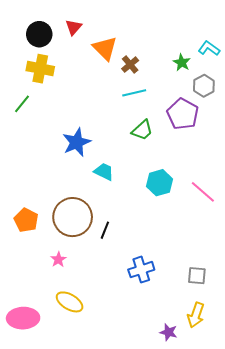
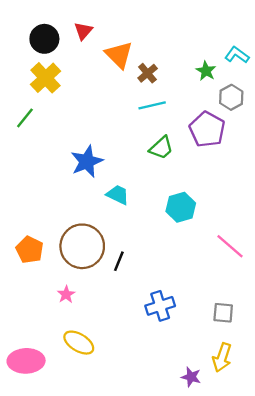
yellow cross: (40, 69) -> (46, 78), turned 36
pink line: (203, 192) -> (230, 246), moved

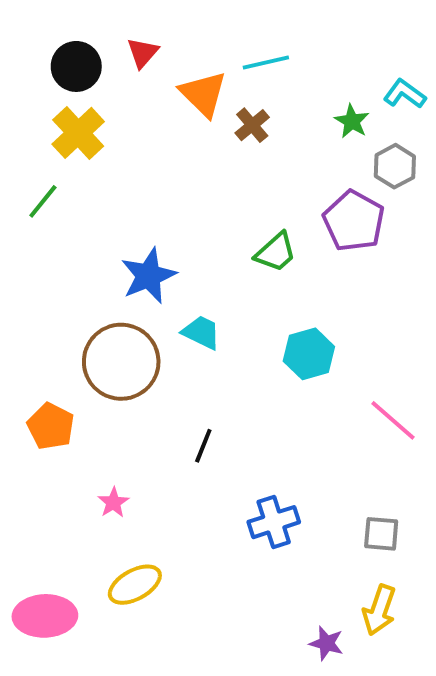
cyan line: (152, 105) -> (266, 63), moved
brown circle: (82, 246) -> (121, 362), moved
yellow ellipse: (79, 343) -> (135, 585), turned -60

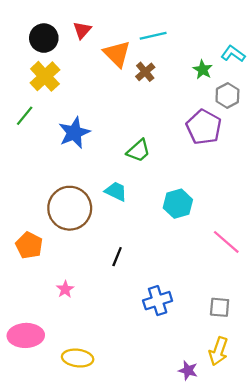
green trapezoid: (276, 252) -> (138, 151), moved
blue star: (149, 276) -> (74, 133), moved
yellow ellipse: (135, 585) -> (78, 358), moved, turned 36
pink ellipse: (45, 616) -> (26, 335), moved

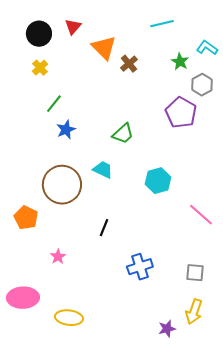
cyan line: (153, 36) -> (162, 24), moved
yellow cross: (45, 76) -> (40, 68), size x0.6
green line: (25, 116) -> (54, 104), moved
blue star: (74, 133) -> (66, 130), moved, size x0.7
purple star: (188, 370) -> (167, 329), turned -30

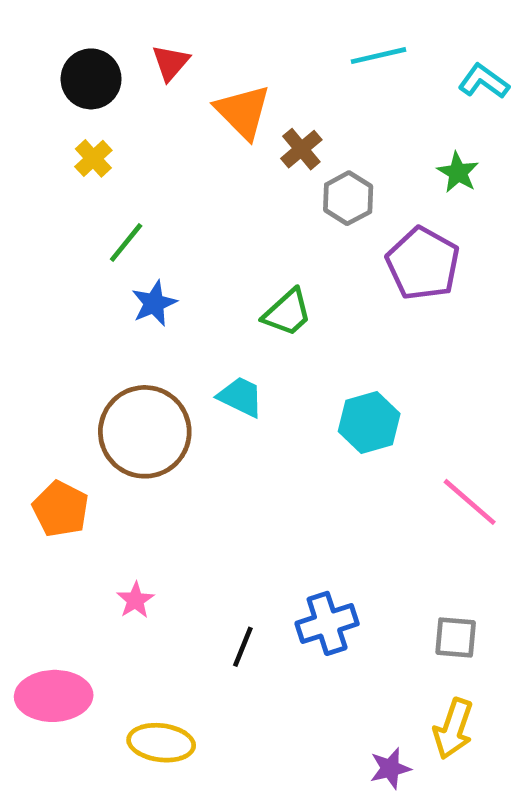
cyan L-shape: (207, 48) -> (484, 81), moved
green star: (180, 62) -> (458, 172), moved
gray hexagon: (202, 85) -> (348, 198), moved
black line: (104, 228) -> (243, 647), moved

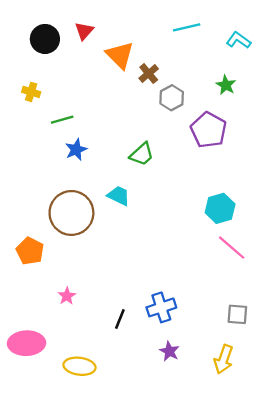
yellow cross: (93, 158) -> (31, 92), moved, turned -30
green line: (126, 243) -> (62, 120), turned 35
cyan hexagon: (369, 423) -> (220, 208), moved
gray square: (456, 638) -> (237, 314), moved
purple star: (390, 768) -> (169, 351), moved, turned -30

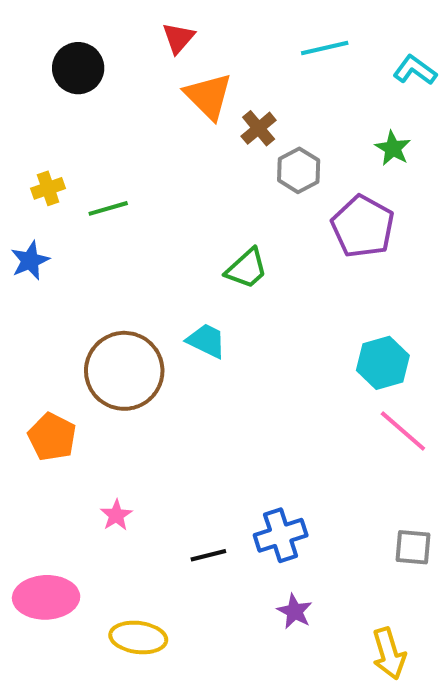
red triangle: (84, 31) -> (178, 38), moved
yellow cross: (31, 92) -> (48, 188), moved, turned -36
blue star: (76, 150) -> (30, 261), moved
black line: (120, 319) -> (208, 555), turned 54
yellow arrow: (224, 359) -> (389, 654), moved, turned -36

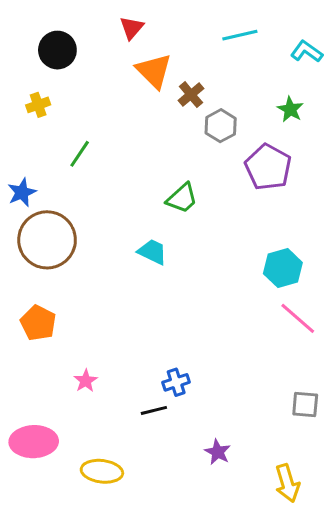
yellow cross: (48, 188) -> (38, 105), moved
green line: (108, 208) -> (80, 154), turned -40
brown circle: (124, 371) -> (47, 240), moved
blue cross: (281, 535) -> (176, 382), moved, size x0.7

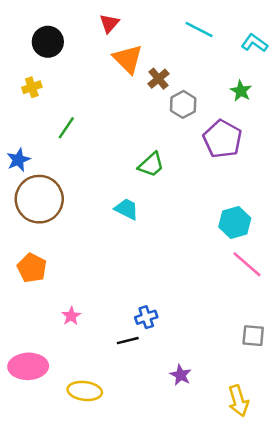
cyan line: (240, 35) -> (199, 29), turned 40

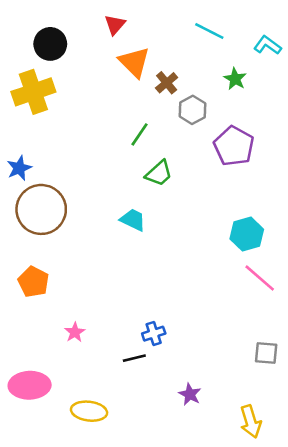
yellow cross: (32, 87) -> (33, 92), size x2.0
green star: (241, 91) -> (235, 79), moved
green line: (66, 128) -> (139, 134), moved

